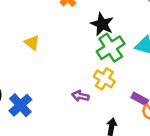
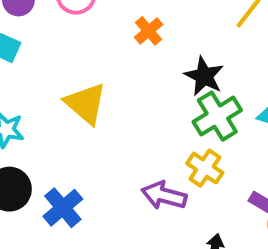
yellow triangle: (32, 43) -> (86, 103), size x1.6
purple arrow: (80, 96) -> (164, 195), size x1.5

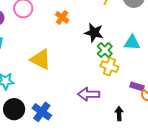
green cross: (217, 116) -> (105, 50), size x0.7
yellow cross: (205, 168) -> (109, 67), moved

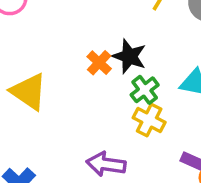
orange cross: (62, 17) -> (99, 63), moved

